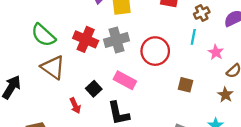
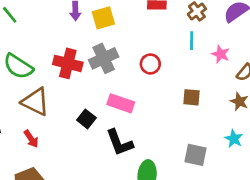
red circle: (155, 51) -> (150, 64), size x0.6
red arrow: (75, 106) -> (31, 139), moved

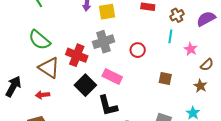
red cross: (68, 63) -> (77, 55), moved
black square: (86, 119) -> (85, 85), size x1.5
red arrow: (31, 139) -> (43, 95), turned 112

